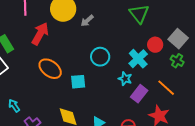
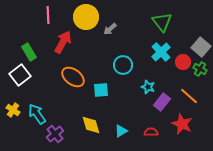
red circle: (155, 45) -> (183, 62), moved
cyan cross: (138, 59) -> (161, 52), moved
cyan arrow: (14, 106) -> (37, 114), size x1.5

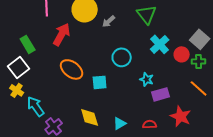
green triangle: (162, 22) -> (147, 14), moved
green cross: (200, 69) -> (199, 61), turned -32
orange line: (189, 96) -> (199, 88), moved
purple rectangle: (162, 102) -> (161, 94), turned 36
yellow cross: (13, 110) -> (17, 90), moved

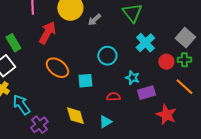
red circle: (182, 54) -> (166, 62), moved
red semicircle: (150, 124) -> (113, 97), moved

